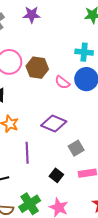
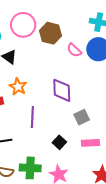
purple diamond: (54, 123) -> (62, 90), turned 60
green cross: (30, 204) -> (30, 168), turned 30

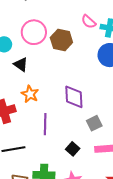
pink semicircle: (74, 50) -> (89, 22), moved

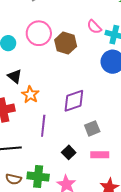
black triangle: (21, 64) -> (15, 76), moved
purple diamond: (74, 97) -> (74, 101), turned 70

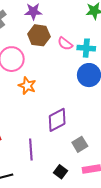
brown hexagon: (66, 43) -> (39, 35), moved
orange star: (30, 95) -> (27, 86), moved

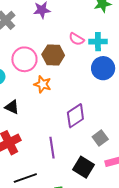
brown hexagon: (39, 35) -> (53, 55), moved
black square: (60, 172) -> (83, 167), size x1.5

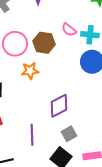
orange star: (43, 84) -> (30, 71), turned -30
gray square: (100, 138) -> (69, 134), moved

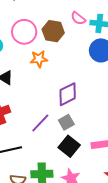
gray square: (69, 134) -> (66, 122), moved
purple line: (32, 135) -> (40, 123), turned 45

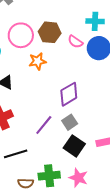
pink semicircle: (78, 18) -> (75, 42), moved

